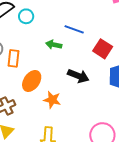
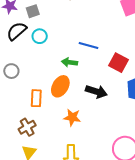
orange rectangle: (14, 58) -> (36, 98), moved
orange ellipse: (32, 81) -> (60, 86), moved

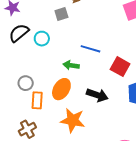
gray square: (33, 11) -> (61, 14), moved
gray circle: (11, 71) -> (26, 83), moved
orange star: (72, 117) -> (73, 120), size x1.4

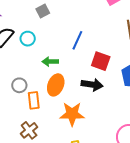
blue line: (91, 49) -> (77, 40), turned -72
green arrow: (71, 65) -> (50, 62), moved
red square: (120, 67) -> (101, 61), moved

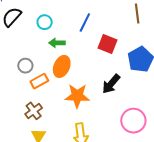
cyan circle: (28, 39) -> (45, 22), moved
black arrow: (92, 85) -> (111, 84), moved, turned 120
orange rectangle: (34, 100) -> (39, 81), turned 66

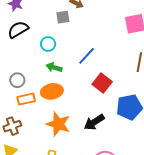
orange ellipse: (62, 66) -> (52, 91), turned 40

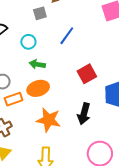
blue line: (87, 56) -> (67, 36), moved
red square: (102, 83) -> (87, 74), turned 30
black arrow: (94, 122) -> (84, 114), turned -35

